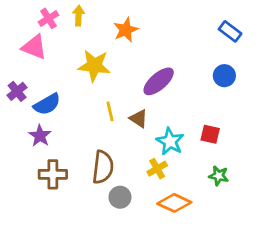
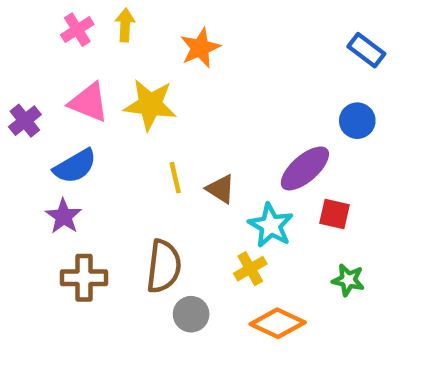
pink triangle: (34, 47) -> (89, 102), moved
purple ellipse: (159, 81) -> (305, 168), moved
purple cross: (17, 91) -> (25, 121), moved

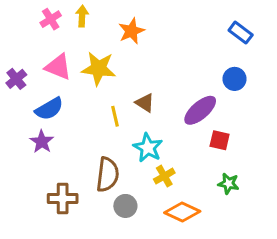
brown triangle: (221, 189) -> (145, 103), moved
cyan star: (271, 225) -> (148, 148), moved
brown cross: (84, 278) -> (63, 198), moved

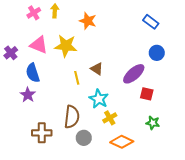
orange star: (131, 31) -> (88, 21), turned -30
blue rectangle: (241, 33) -> (151, 22), moved
blue semicircle: (49, 109) -> (33, 73), turned 102

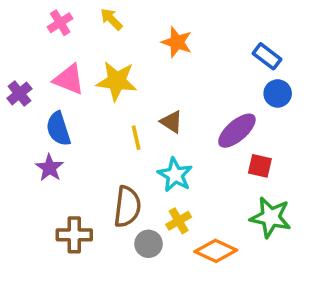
yellow arrow: (55, 11) -> (111, 19), moved, turned -48
orange star: (88, 21) -> (177, 42), moved
blue rectangle: (151, 22) -> (267, 56), moved
yellow cross: (110, 118) -> (179, 221), moved
green star: (153, 123) -> (271, 217), size x1.6

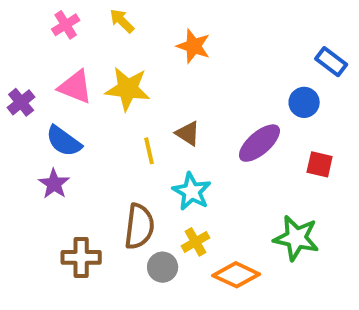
blue rectangle: (267, 56) -> (331, 62), moved
blue semicircle: (58, 129) -> (64, 141), turned -36
red square: (260, 166) -> (320, 164), moved

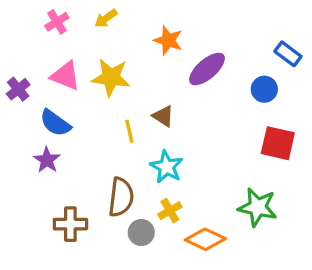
yellow arrow: (122, 21) -> (106, 18), turned -80
purple ellipse: (259, 143) -> (207, 69), moved
red square: (320, 164) -> (278, 143), size x1.5

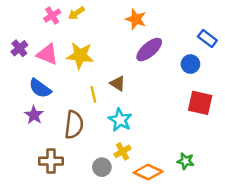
pink cross: (57, 22) -> (52, 16), moved
orange star: (168, 40) -> (136, 19), moved
purple cross: (18, 89) -> (19, 48), moved
brown semicircle: (121, 197) -> (74, 125), moved
green star: (258, 207) -> (186, 161), moved, size x0.6

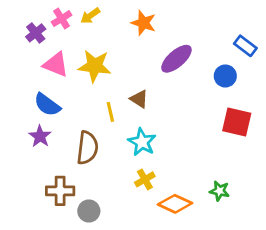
orange star: (136, 19) -> (143, 23), moved
purple cross: (19, 48) -> (36, 33), moved
gray circle: (102, 167) -> (89, 211), moved

